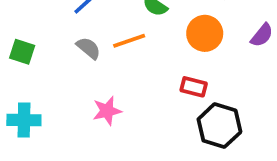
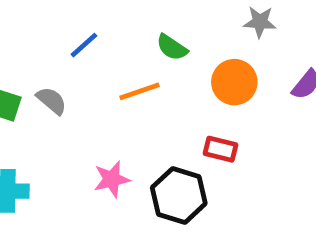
gray semicircle: (89, 48) -> (52, 101), moved
black hexagon: (219, 126) -> (179, 195), moved

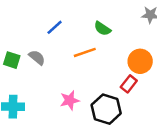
orange circle: (234, 82) -> (140, 61), moved
red rectangle: (220, 149) -> (129, 84), turned -66

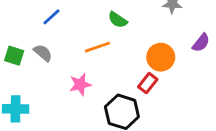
blue line: (55, 27) -> (51, 17), moved
pink star: (70, 100) -> (80, 84), moved

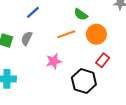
gray semicircle: (43, 53) -> (27, 38), turned -104
orange circle: (161, 57) -> (96, 34), moved

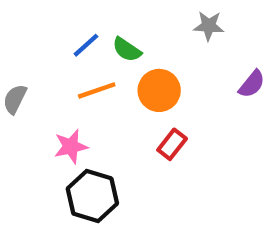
blue line: (33, 12) -> (86, 45), moved
black hexagon: (84, 81) -> (92, 196), moved

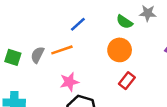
green semicircle: (127, 50) -> (124, 22), moved
orange line: (97, 90) -> (62, 50), moved

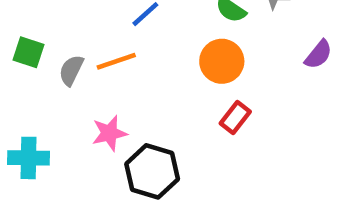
green square: (13, 57) -> (28, 52), moved
pink star: (69, 82) -> (109, 133), moved

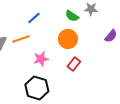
pink star: (109, 133) -> (41, 59), moved

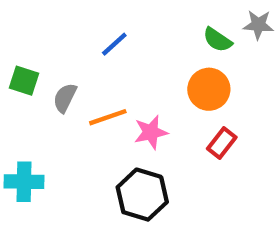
blue line: (34, 18) -> (114, 44), moved
orange line: (21, 39) -> (108, 117), moved

